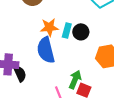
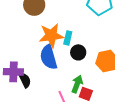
orange star: (49, 27) -> (51, 35), size x1.4
black circle: (81, 32) -> (78, 52), moved

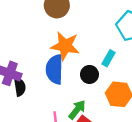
cyan rectangle: (68, 38) -> (109, 58), moved

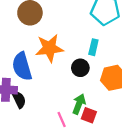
blue semicircle: (55, 69) -> (22, 66), moved

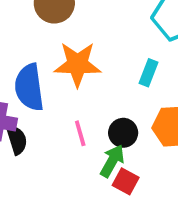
black circle: (80, 68) -> (123, 133), moved
pink line: (62, 120) -> (80, 133), moved

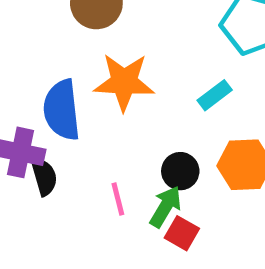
cyan rectangle: (149, 73) -> (215, 95), turned 30
pink line: (80, 133) -> (118, 199), moved

